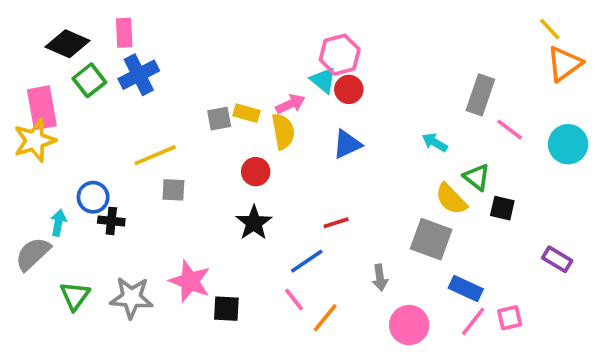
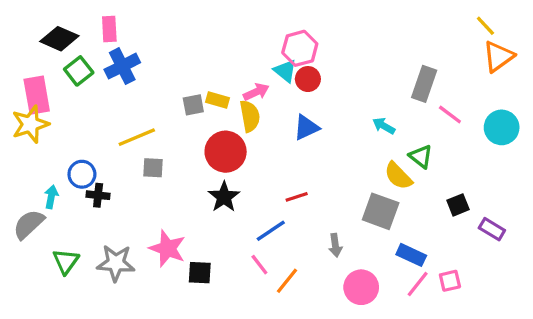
red circle: (256, 172) -> (226, 152), size x1.6
black square: (502, 208) -> (458, 205), moved, turned -35

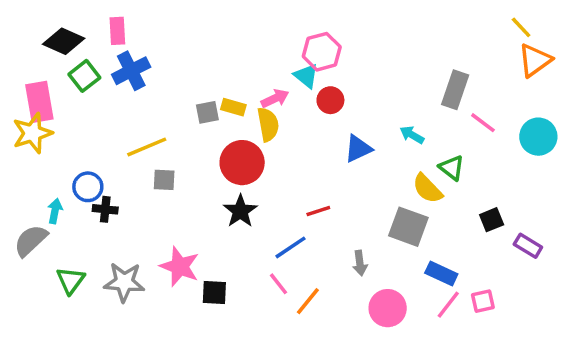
red circle: (308, 79) -> (330, 100), moved
blue triangle: (306, 127) -> (358, 149), moved

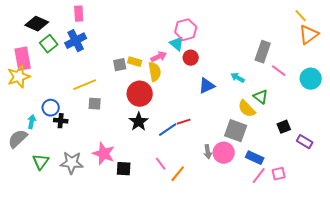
pink rectangle: (117, 31) -> (79, 14), moved
blue line: (291, 247) -> (168, 130), moved
pink circle: (388, 308) -> (224, 153), moved

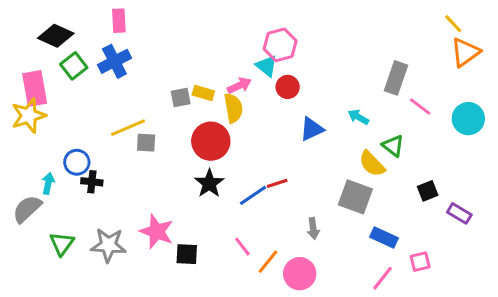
gray square: (95, 104) -> (146, 143), moved
pink circle: (224, 153) -> (300, 274), moved
pink line: (259, 176) -> (382, 278), moved

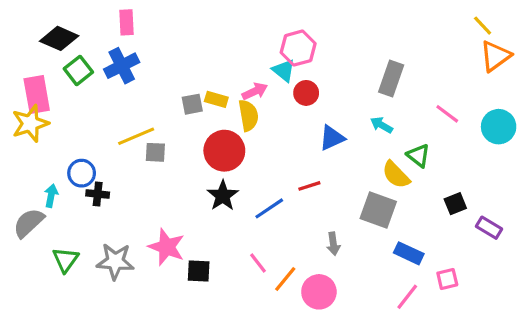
gray rectangle: (396, 78) -> (391, 79), moved
red line: (277, 183) -> (309, 186), moved

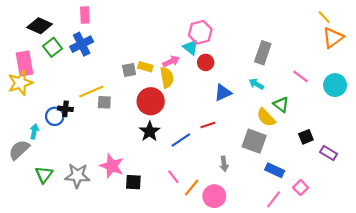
black cross: (98, 194) -> (65, 109), moved
pink square: (447, 279) -> (301, 188), turned -32

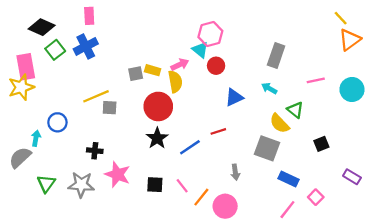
pink line: (301, 76) -> (316, 80), turned -49
black cross: (65, 109) -> (95, 151), moved
purple rectangle: (329, 153) -> (352, 177), moved
black square: (133, 182) -> (155, 185), moved

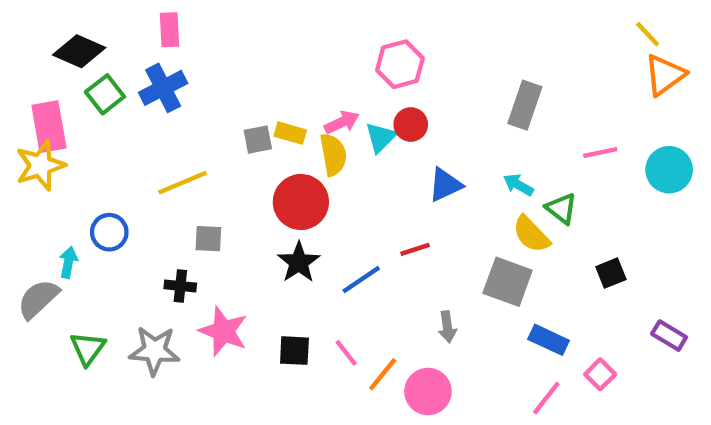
cyan triangle: (200, 50) -> (381, 137), moved, turned 36
cyan arrow: (269, 88) -> (518, 185), moved
gray square: (110, 108) -> (208, 239), moved

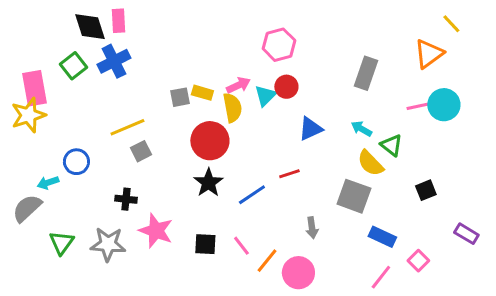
black diamond: (79, 51) -> (90, 27), moved, turned 48
orange triangle: (665, 75) -> (429, 54), moved
cyan circle: (669, 170) -> (444, 105), moved
gray square: (208, 239) -> (141, 151), moved, turned -30
cyan arrow: (68, 262) -> (48, 183), turned -120

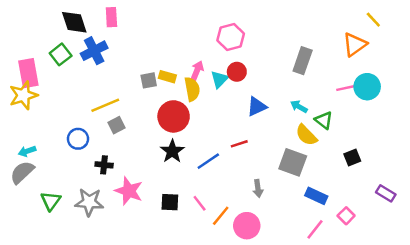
pink rectangle: (118, 21) -> (111, 17), moved
pink arrow: (238, 85) -> (197, 71), turned -42
blue circle: (76, 162) -> (78, 139), moved
cyan arrow: (48, 183) -> (27, 151), moved

